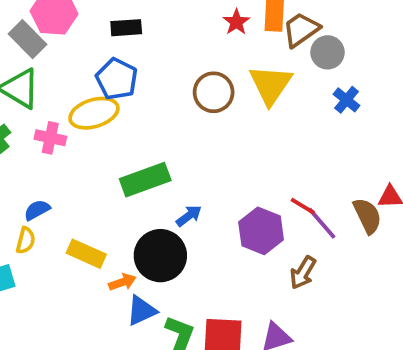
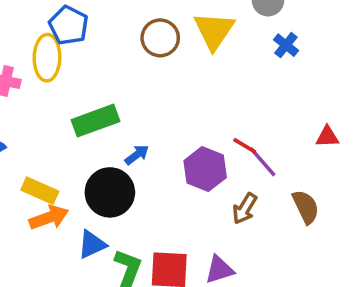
yellow ellipse: (94, 113) -> (47, 58), turned -72
brown semicircle: (367, 216) -> (306, 207), moved
orange arrow: (122, 282) -> (49, 218), moved, size x1.5

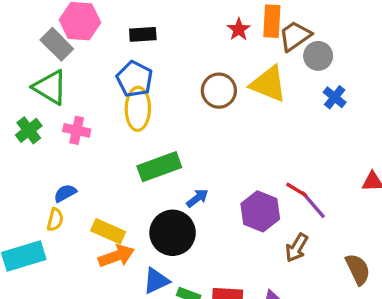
yellow triangle: (214, 31) -> (268, 84), turned -42
yellow ellipse: (47, 58) -> (138, 109), moved
brown semicircle: (306, 207) -> (358, 269), moved

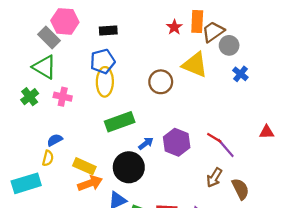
blue pentagon: (135, 79) -> (103, 61), turned 30
brown circle: (219, 91) -> (161, 82), moved
purple hexagon: (260, 211) -> (177, 142), moved
brown semicircle: (358, 269) -> (240, 189), moved

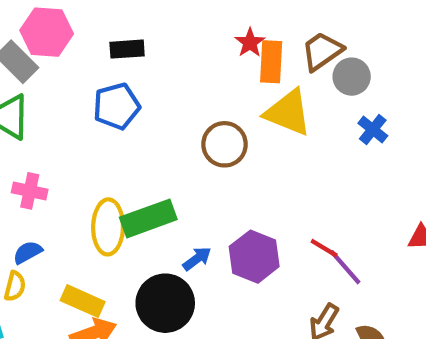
orange rectangle: (197, 21) -> (271, 62), moved
yellow ellipse: (105, 82) -> (108, 227), moved
pink cross: (63, 97) -> (30, 191), moved

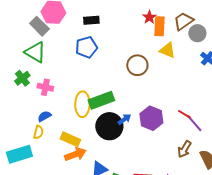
yellow triangle: (288, 113) -> (167, 50), size x0.7
black circle: (165, 303) -> (109, 126), moved

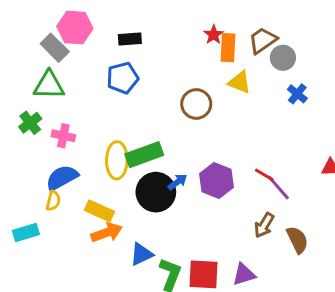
green triangle: (35, 52) -> (49, 85), turned -30
blue semicircle: (44, 116) -> (62, 178), size x1.6
cyan rectangle: (19, 154) -> (26, 233), size x0.7

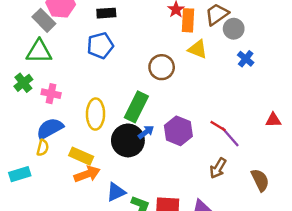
green rectangle: (144, 155) -> (136, 107), moved, turned -44
brown semicircle: (297, 240) -> (260, 180), moved

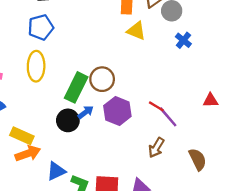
brown circle: (162, 67) -> (102, 79), moved
yellow ellipse: (95, 114) -> (36, 66), moved
black circle: (128, 140) -> (68, 120), size x0.7

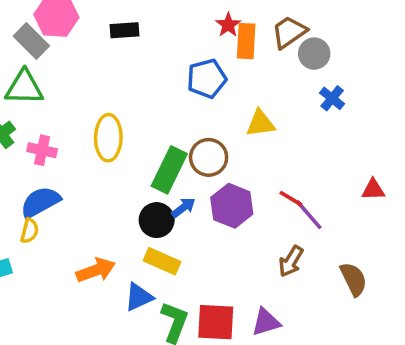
blue pentagon: (41, 27) -> (207, 79), moved
yellow triangle: (136, 31) -> (260, 123), moved, turned -30
yellow rectangle: (22, 136) -> (162, 261), moved

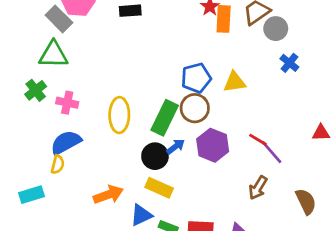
blue pentagon: (207, 79) -> (196, 78), moved
yellow ellipse: (108, 138) -> (119, 115), moved

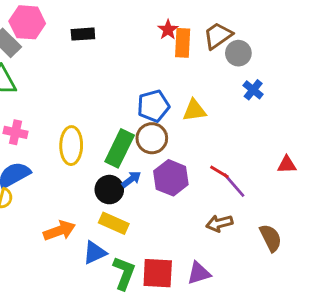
brown arrow: (258, 188) -> (219, 223), turned 45

